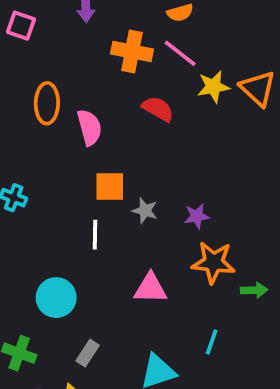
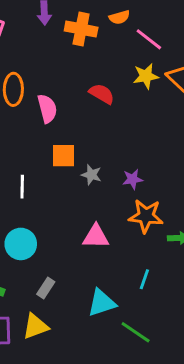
orange cross: (132, 51) -> (81, 29), moved
pink line: (180, 53) -> (149, 39), moved
white line: (95, 235) -> (22, 187), moved

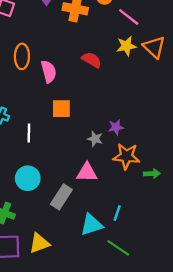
gray star: (91, 175) -> (95, 139), moved
cyan line: (144, 279) -> (117, 213), moved
gray rectangle: (46, 288) -> (61, 197), moved, size x1.5

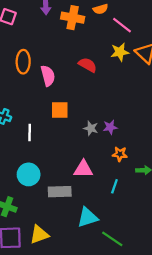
gray star: (95, 139) -> (91, 128), moved
orange star: (126, 156) -> (120, 154), size x0.6
gray rectangle: (61, 197) -> (60, 192), turned 55
cyan line: (117, 213) -> (114, 186), moved

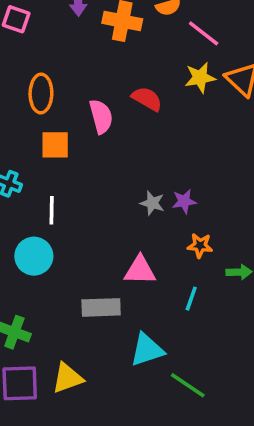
pink semicircle: (48, 76) -> (101, 116), moved
orange square: (60, 110) -> (55, 145), moved
cyan circle: (29, 174) -> (34, 256), moved

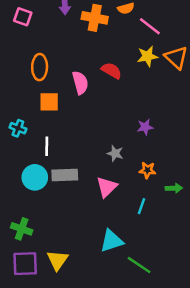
purple star: (184, 201) -> (145, 127), moved
gray star: (152, 203) -> (115, 153), moved
pink triangle: (140, 270) -> (107, 187), turned -45
gray rectangle: (101, 307) -> (65, 175), moved
yellow triangle: (67, 378) -> (58, 260), turned -35

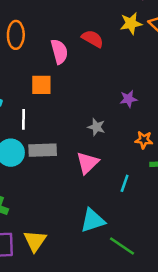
orange square: (49, 102) -> (41, 85), moved
orange star: (147, 170) -> (144, 140), moved

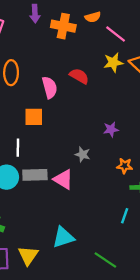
pink triangle: (87, 163) -> (63, 179), moved, turned -45
cyan line: (125, 183) -> (125, 216), moved
cyan triangle: (93, 220) -> (63, 237), moved

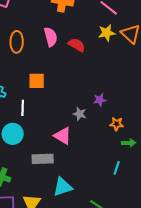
pink semicircle: (50, 87) -> (51, 37), moved
purple star: (111, 129) -> (100, 100), moved
gray rectangle: (35, 175) -> (43, 159), moved

